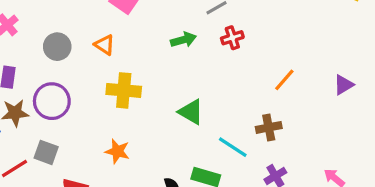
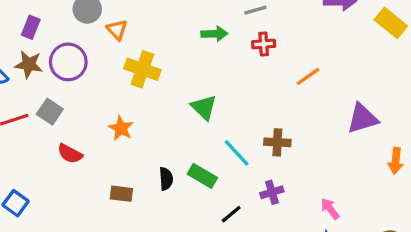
orange triangle: (105, 45) -> (117, 30), moved
orange line: (284, 80) -> (308, 76), moved
purple triangle: (344, 85) -> (362, 119), size x1.5

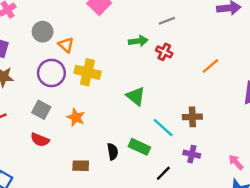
red cross: (264, 44) -> (164, 52), moved, turned 35
purple circle: (68, 62) -> (51, 73), moved
gray square: (50, 112) -> (41, 110), moved
purple cross: (272, 192) -> (192, 154), turned 35

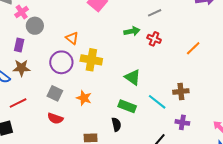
gray circle: (43, 32) -> (35, 26), moved
green rectangle: (139, 147) -> (127, 106), moved

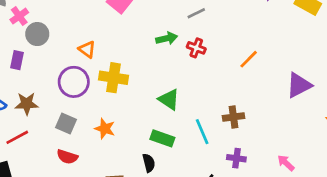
brown star: (21, 68) -> (27, 104), moved
cyan line: (157, 102) -> (202, 132), turned 30

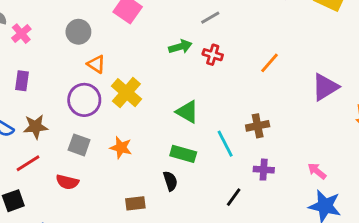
gray circle: (37, 34) -> (78, 32), moved
yellow cross: (113, 78) -> (126, 93), turned 36
red semicircle: (67, 157) -> (67, 182), moved

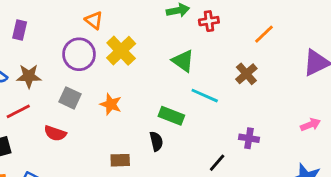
red cross: (213, 55) -> (209, 21), turned -30
green triangle: (187, 112) -> (183, 61), moved
brown cross: (258, 126) -> (246, 74), moved, turned -35
cyan line: (225, 144) -> (205, 96), moved, turned -44
pink arrow: (317, 171) -> (310, 125), moved, turned 114

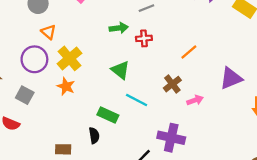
orange star: (111, 104) -> (66, 86), moved
pink arrow: (310, 125) -> (195, 100), moved
purple cross: (249, 138) -> (171, 138), size x1.6

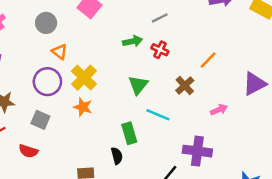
red cross: (144, 38) -> (160, 50), turned 35
green triangle: (120, 70) -> (138, 85), turned 36
brown cross: (172, 84) -> (185, 85), moved
green rectangle: (108, 115) -> (129, 133), turned 54

